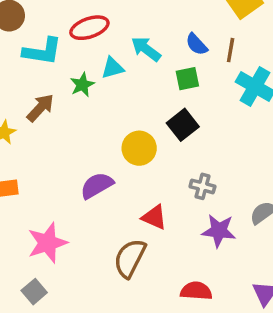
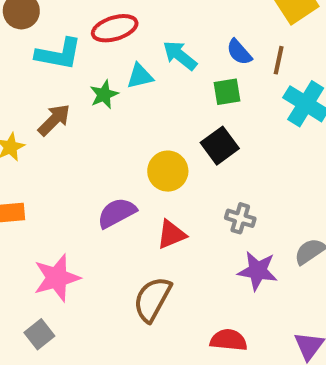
red triangle: (154, 217) -> (171, 234), moved, turned -48

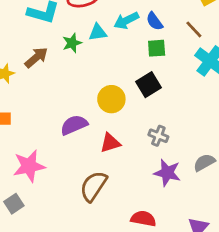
blue semicircle: (239, 52) -> (155, 21), moved
cyan arrow: (180, 55) -> (126, 20), turned -70
brown line: (279, 60) -> (194, 29), turned -60

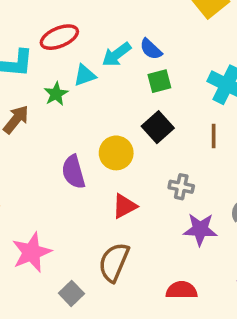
brown line: (194, 29) -> (214, 136), moved, turned 54
purple semicircle: (74, 125) -> (73, 172), moved, turned -72
gray square: (14, 204) -> (71, 293), moved

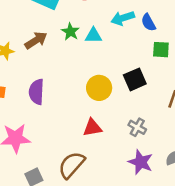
cyan triangle: (85, 75) -> (93, 36), moved
green square: (159, 81) -> (161, 50), moved
green star: (56, 94) -> (70, 32), turned -30
purple semicircle: (73, 172) -> (36, 92), moved

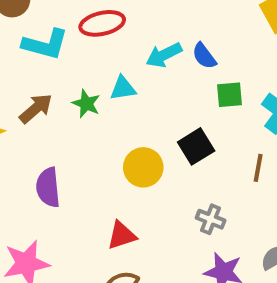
green star: (70, 32) -> (86, 104), moved
red triangle: (92, 128) -> (122, 235), moved

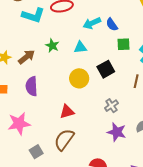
cyan triangle: (123, 88) -> (80, 47), moved
brown arrow: (36, 109) -> (26, 57), moved
gray cross: (211, 219) -> (111, 106), turned 32

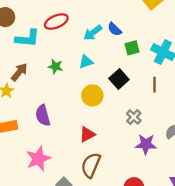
brown arrow: (26, 57) -> (19, 72), moved

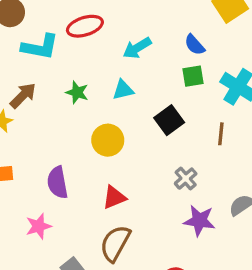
blue semicircle: (115, 29) -> (195, 45), moved
yellow circle: (92, 95) -> (108, 140), moved
purple semicircle: (43, 115) -> (57, 182), moved
pink star: (38, 159) -> (39, 226), size x0.7

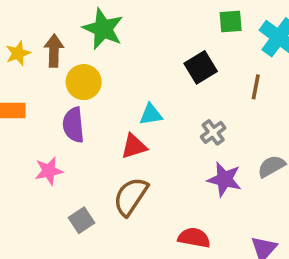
cyan triangle: (123, 90) -> (151, 114), moved
green star: (77, 92) -> (103, 29), size x1.6
brown arrow: (23, 95) -> (54, 51), moved, turned -48
yellow circle: (108, 140) -> (84, 82), moved

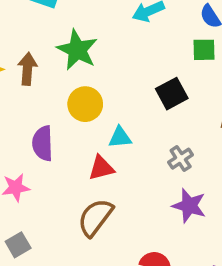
yellow circle: (84, 82) -> (85, 104), moved
gray square: (82, 220) -> (18, 245), moved

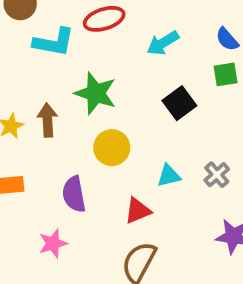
black square: (172, 94) -> (179, 103), moved
cyan triangle: (120, 137) -> (169, 176), moved
gray cross: (181, 159) -> (217, 175), moved

